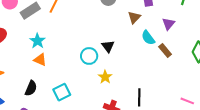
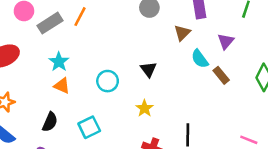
cyan circle: (89, 56) -> (108, 81), moved

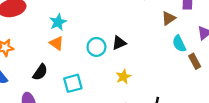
black triangle: (148, 69) -> (119, 43), moved, turned 32

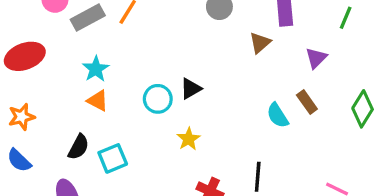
cyan semicircle: (179, 44) -> (278, 115), moved
yellow star: (123, 77) -> (189, 139), moved
cyan square: (73, 83) -> (113, 158), moved

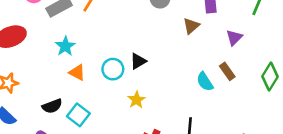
orange triangle: (98, 101) -> (77, 73), moved
black semicircle: (79, 147) -> (52, 106), turned 42
cyan square: (113, 158) -> (78, 115), turned -30

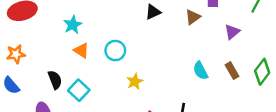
black triangle: (138, 61) -> (153, 12), moved
brown rectangle: (227, 71) -> (232, 71), moved
black semicircle: (52, 106) -> (55, 80), turned -96

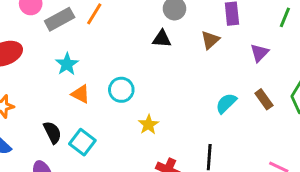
black triangle: (153, 12) -> (162, 39), turned 35
cyan semicircle: (200, 71) -> (226, 103), turned 78

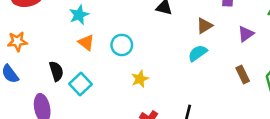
brown triangle: (210, 40) -> (204, 26), moved
cyan semicircle: (226, 103) -> (198, 53), moved

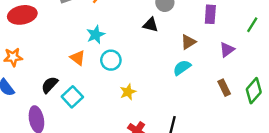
cyan star: (79, 15) -> (96, 35), moved
black semicircle: (56, 71) -> (50, 85), turned -120

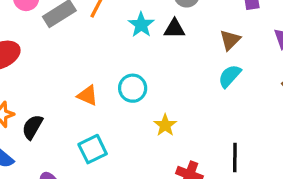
cyan star: (96, 35) -> (141, 25), moved
black semicircle: (50, 85) -> (32, 127), moved
cyan square: (72, 97) -> (93, 149), turned 30

